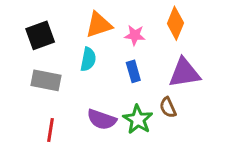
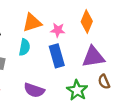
blue rectangle: (133, 71) -> (57, 56), size x1.5
brown semicircle: (168, 107) -> (104, 82), moved
green star: (138, 119) -> (77, 90), moved

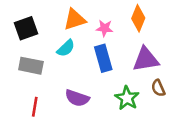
cyan semicircle: (24, 47) -> (66, 48), turned 35

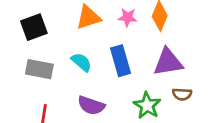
pink star: (105, 28) -> (128, 17), moved
cyan semicircle: (66, 48) -> (81, 62), moved, turned -96
brown semicircle: (158, 88) -> (182, 94), turned -63

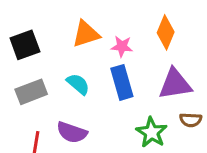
pink star: (128, 17) -> (122, 46), moved
gray rectangle: (39, 69) -> (31, 92), turned -32
purple semicircle: (91, 105) -> (72, 132), moved

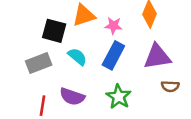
black square: (25, 45) -> (54, 31), moved, turned 35
blue rectangle: (122, 82) -> (113, 55), turned 44
green star: (152, 132) -> (119, 97), moved

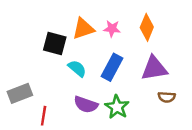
pink star: (113, 26) -> (112, 29), moved
gray rectangle: (39, 63) -> (20, 93), moved
purple semicircle: (72, 97) -> (86, 104), moved

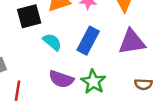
black square: (55, 44) -> (29, 16), turned -30
brown semicircle: (167, 97) -> (143, 84), moved

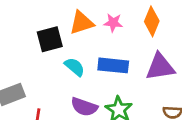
blue rectangle: (88, 41) -> (113, 65), turned 68

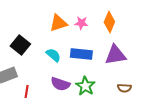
black square: (50, 39) -> (20, 45), moved, turned -36

